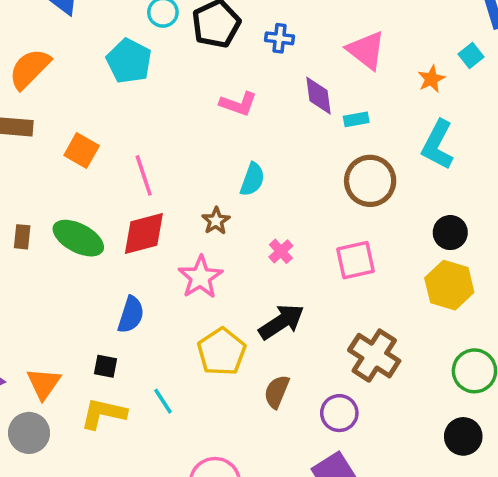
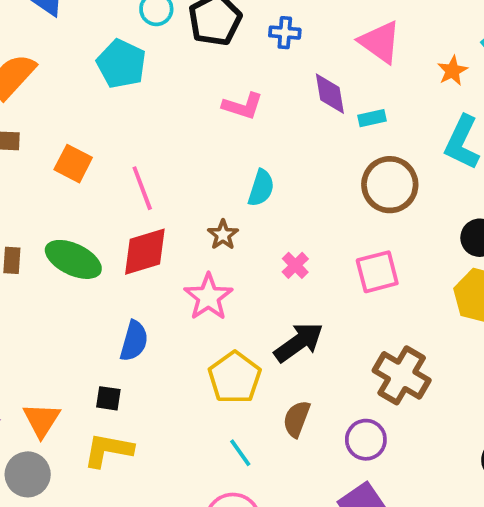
cyan line: (163, 401) -> (240, 453), moved

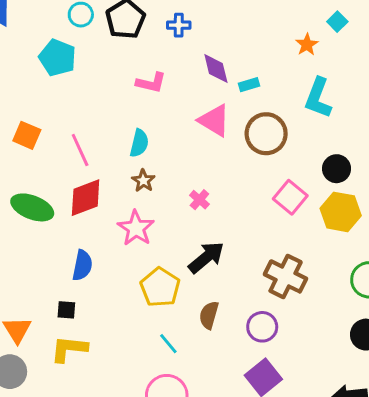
pink triangle: (380, 42) -> (214, 120), moved
cyan semicircle: (261, 188) -> (139, 143), moved
pink square: (377, 272) -> (290, 197), moved, turned -32

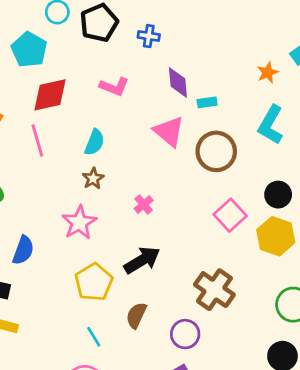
red diamond: (86, 198) -> (50, 95), moved

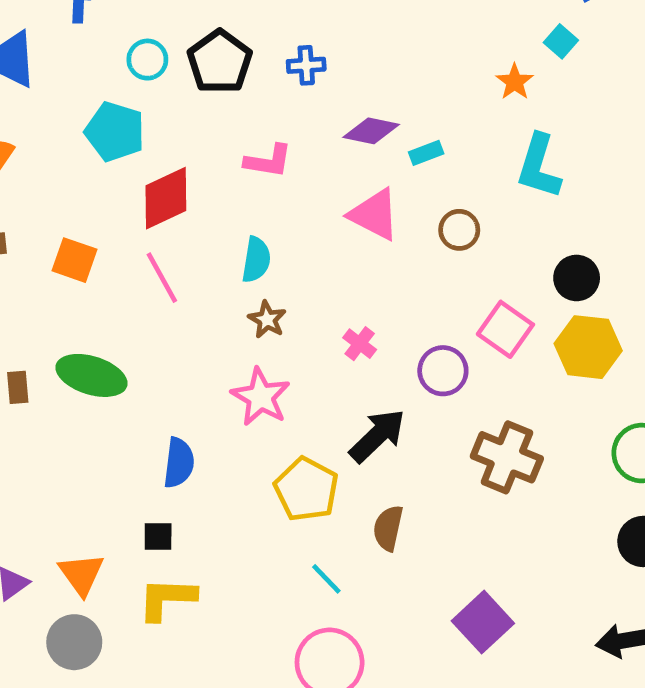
purple diamond: (178, 83) -> (371, 131), turned -60
brown circle: (216, 151) -> (459, 230), size x0.6
purple circle: (185, 334) -> (443, 371), moved

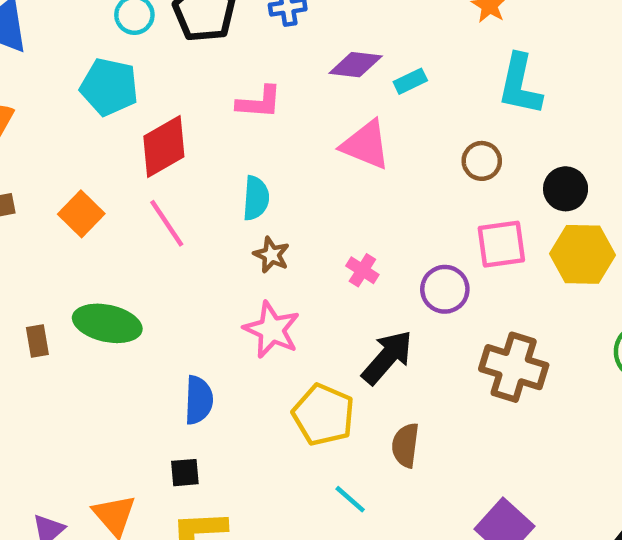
brown circle: (459, 230) -> (482, 161), moved
orange square: (75, 260) -> (81, 214), turned 30
pink square: (505, 329) -> (501, 244), turned -38

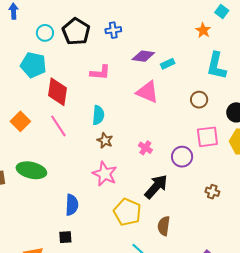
red diamond: (164, 147) -> (57, 92), turned -52
brown cross: (514, 367) -> (212, 192), size x0.5

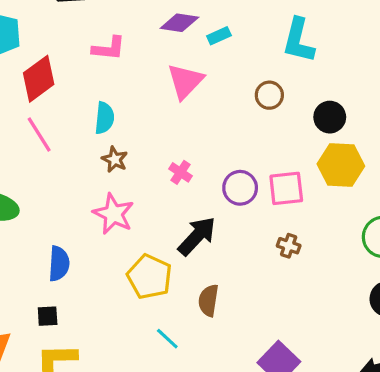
red diamond: (57, 92) -> (39, 79), turned 44
pink triangle: (147, 92) -> (185, 81), turned 50
pink square: (207, 137) -> (286, 188), moved

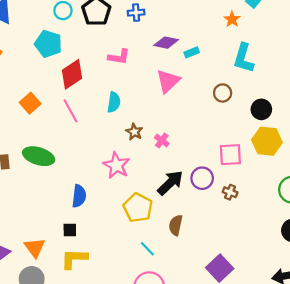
brown star: (115, 159) -> (134, 132), moved
purple circle: (240, 188) -> (202, 178), moved

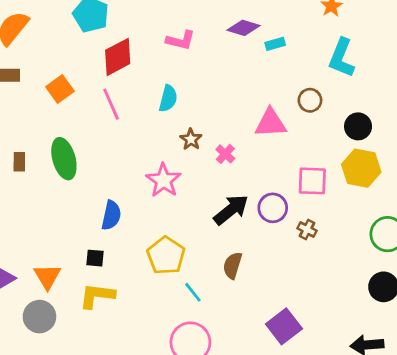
pink triangle: (168, 81) -> (270, 123), moved, turned 35
green ellipse: (39, 156) -> (64, 159), turned 52
yellow pentagon: (138, 208) -> (166, 256), moved

